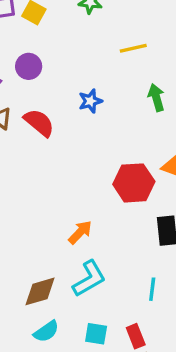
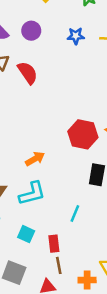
blue star: (90, 101) -> (76, 36), moved

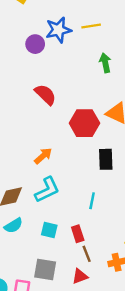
purple circle: (31, 31) -> (35, 44), moved
blue star: (76, 36) -> (58, 30), size x1.5
red semicircle: (28, 73) -> (45, 95), moved

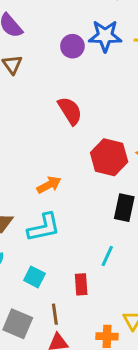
cyan line: (92, 201) -> (107, 256), moved
red rectangle: (78, 234) -> (81, 284), moved
brown line: (87, 254) -> (55, 314), moved

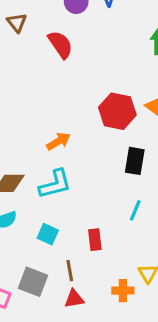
red semicircle: (70, 111) -> (60, 45), moved
cyan line: (107, 256) -> (135, 210), moved

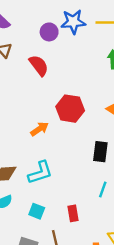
red hexagon: (117, 111) -> (70, 109), moved
orange arrow: (58, 141) -> (39, 129), moved

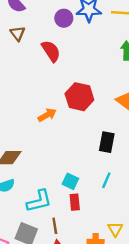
cyan L-shape: (40, 173) -> (39, 201), moved
cyan square: (37, 211) -> (70, 181), moved

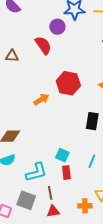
purple circle: (64, 18) -> (57, 27), moved
brown triangle: (18, 33) -> (12, 56), moved, turned -48
cyan line: (106, 180) -> (92, 161), moved

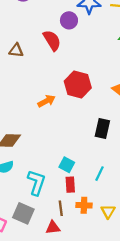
cyan L-shape: (36, 172) -> (36, 183), turned -60
brown line: (50, 193) -> (61, 208), moved
orange cross: (85, 206) -> (84, 205), moved

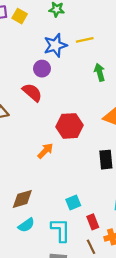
cyan square: (67, 165) -> (73, 202), moved, turned -32

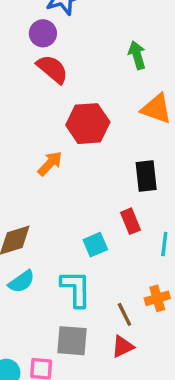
green arrow: (100, 72) -> (137, 55), moved
red semicircle: (32, 92) -> (52, 69), moved
red rectangle: (93, 222) -> (130, 221), moved

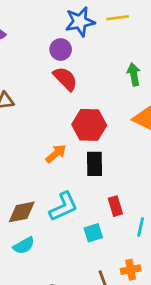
black rectangle: (146, 176) -> (94, 164), moved
cyan square: (95, 245) -> (93, 233), moved
cyan L-shape: (76, 289) -> (63, 207), moved, turned 60

